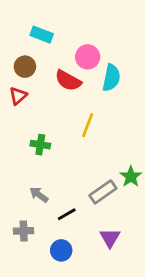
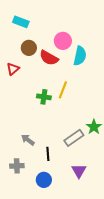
cyan rectangle: (42, 35) -> (21, 22), moved
brown circle: (25, 67) -> (29, 48), moved
green cross: (40, 145) -> (44, 97), moved
black line: (67, 214) -> (48, 154), turned -64

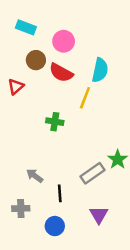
pink circle: (63, 41) -> (64, 41), moved
yellow line: (63, 90) -> (85, 98), moved

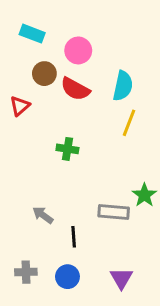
yellow line: (85, 98) -> (129, 123), moved
gray rectangle: (92, 173) -> (114, 212), turned 40
gray cross: (21, 208) -> (26, 272), moved
purple triangle: (99, 215) -> (121, 278), moved

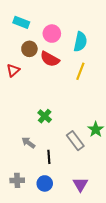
cyan semicircle: (123, 86) -> (80, 42), moved
yellow line: (129, 123) -> (80, 71), moved
green cross: (67, 149) -> (45, 116), moved, turned 32
gray rectangle: (114, 212) -> (75, 141), turned 48

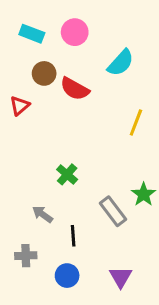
pink circle: (52, 34) -> (75, 32), moved
cyan semicircle: (80, 42) -> (121, 63), turned 30
yellow line: (80, 71) -> (136, 122), moved
gray cross: (17, 180) -> (26, 256), moved

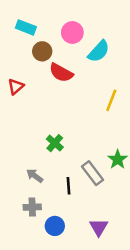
pink circle: (75, 32) -> (72, 33), moved
brown circle: (44, 73) -> (42, 51), moved
black line: (73, 236) -> (69, 186), moved
gray cross: (26, 256) -> (32, 207), moved

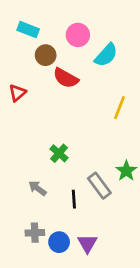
gray cross: (32, 207) -> (35, 233), moved
purple triangle: (99, 227) -> (87, 243), moved

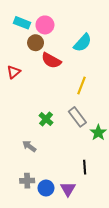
pink circle: (78, 35) -> (45, 25), moved
yellow line: (120, 108) -> (82, 86), moved
gray rectangle: (99, 186) -> (77, 117), moved
black line: (74, 199) -> (85, 167), moved

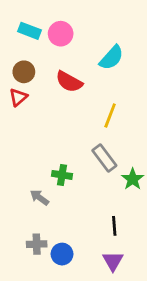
brown circle: (36, 43) -> (24, 72), moved
green cross: (46, 119) -> (62, 175), moved, turned -32
purple triangle: (68, 189) -> (113, 261), moved

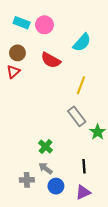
green cross: (62, 175) -> (46, 147), moved, turned 32
gray arrow: (39, 198) -> (46, 168), moved
blue circle: (62, 254) -> (56, 186), moved
purple triangle: (113, 261) -> (83, 192), turned 35

